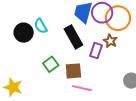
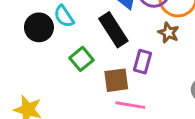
purple rectangle: (96, 51) -> (143, 62), moved
green square: (51, 64) -> (81, 59), moved

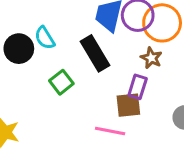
purple rectangle: (143, 62) -> (138, 87), moved
brown square: (116, 80) -> (128, 105), moved

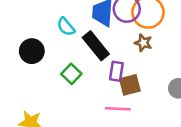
cyan semicircle: (45, 38) -> (66, 27), moved
purple rectangle: (138, 87) -> (116, 71), moved

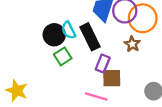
cyan semicircle: (66, 27) -> (69, 30), moved
black circle: (32, 51) -> (54, 35), moved

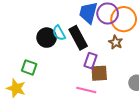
green square: (63, 56) -> (29, 67), moved, turned -35

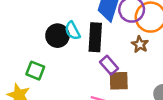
black rectangle: (78, 38) -> (95, 37), turned 30
purple rectangle: (91, 61) -> (109, 65), turned -63

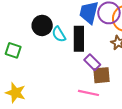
black circle: (57, 36) -> (42, 25), moved
green square: (35, 71) -> (13, 50), moved

